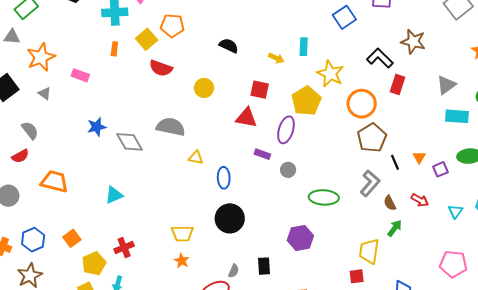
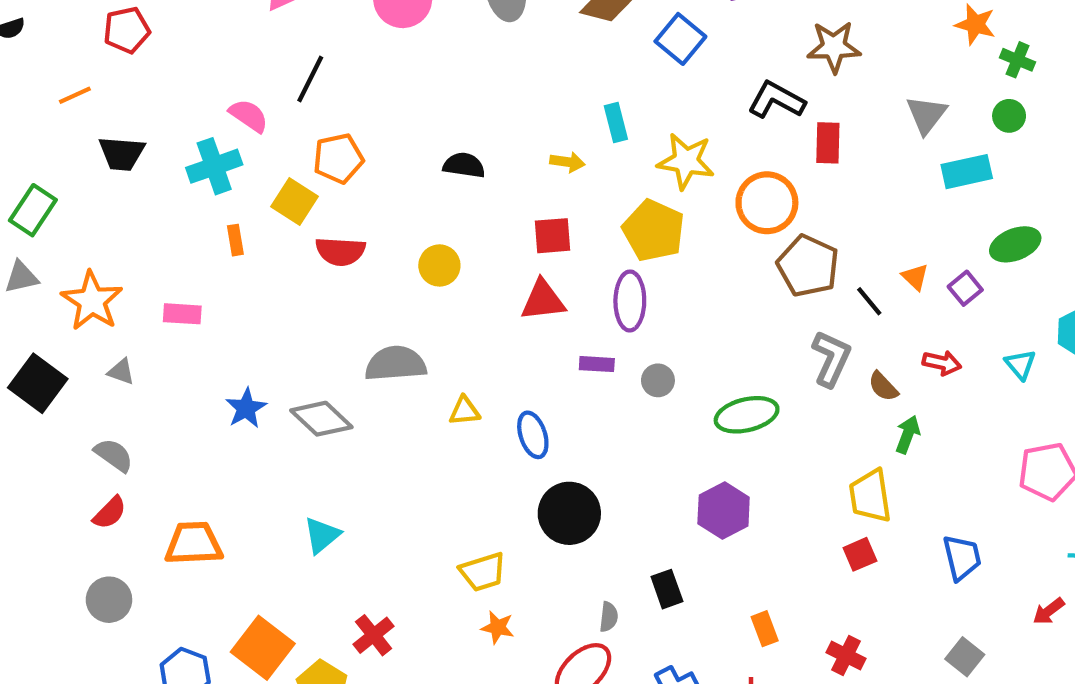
orange square: (72, 238) -> (263, 648), size x1.6

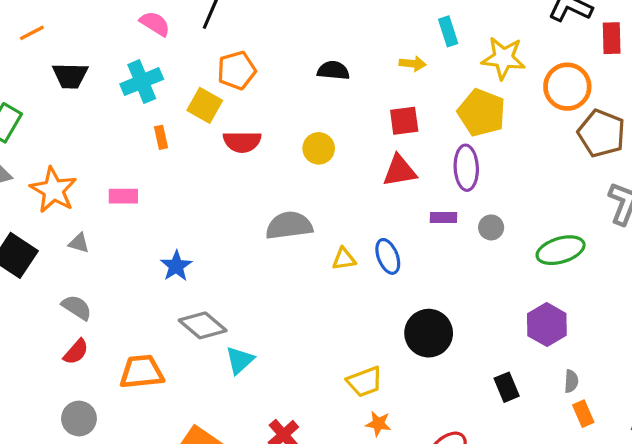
pink semicircle: (249, 116) -> (155, 24), moved
gray diamond: (321, 419) -> (203, 325), moved
blue ellipse: (533, 435) -> (388, 256), moved
gray semicircle: (609, 617) -> (571, 381), moved

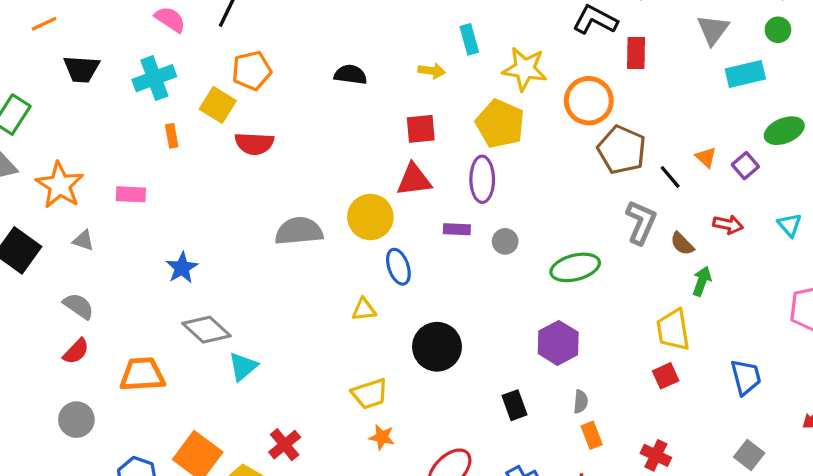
yellow circle: (319, 148) -> (370, 217), moved, size x1.4
yellow triangle: (344, 259) -> (364, 309), moved

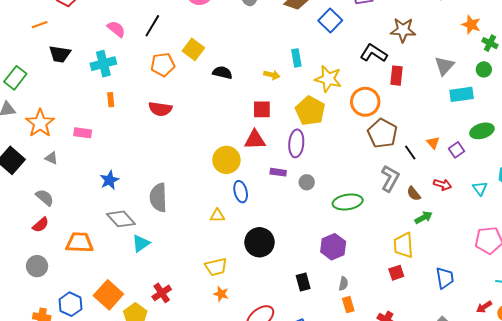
yellow square: (218, 105) -> (193, 49), moved
gray semicircle: (299, 231) -> (158, 198), moved, turned -92
green arrow: (702, 281) -> (424, 217), turned 36

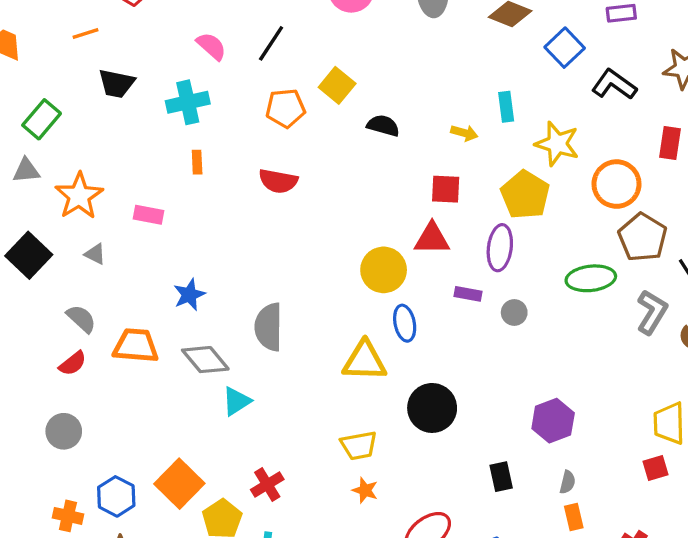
black L-shape: (374, 53) -> (614, 84), moved
green ellipse: (348, 202) -> (591, 278), moved
yellow triangle: (217, 216) -> (365, 361), size x1.8
orange trapezoid: (79, 243) -> (136, 346), moved

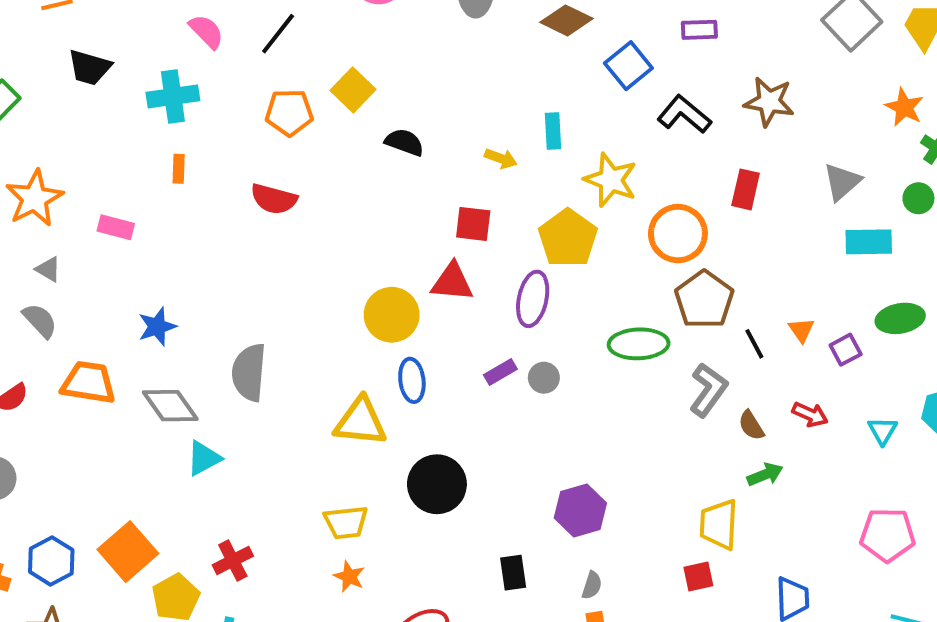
purple rectangle: (468, 294) -> (500, 372), moved, turned -45
gray semicircle: (81, 319) -> (40, 321), moved

